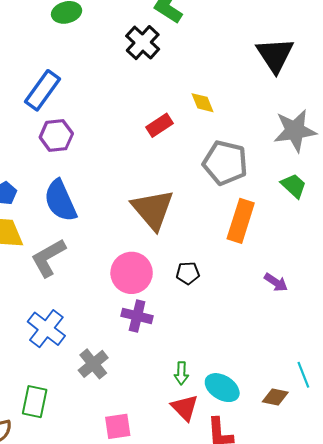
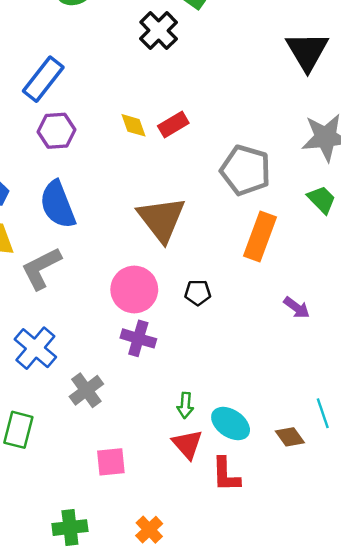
yellow diamond: (203, 103) -> (133, 125), moved
brown diamond: (275, 397) -> (290, 437), turned 40

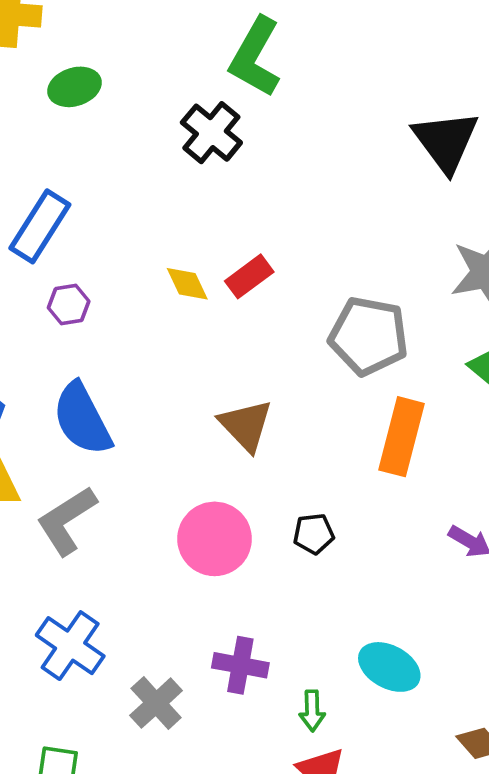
purple hexagon: (56, 131) -> (69, 305), size x0.7
brown triangle: (161, 219) -> (246, 425), size x0.7
purple cross: (138, 338) -> (240, 665), moved
cyan ellipse: (231, 424) -> (389, 667), moved

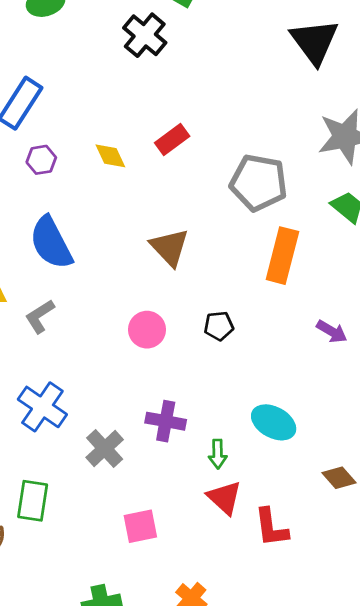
yellow diamond: (187, 284) -> (110, 156), moved
gray L-shape: (67, 521) -> (40, 316), size x0.7
pink circle: (215, 539) -> (147, 330), size x0.7

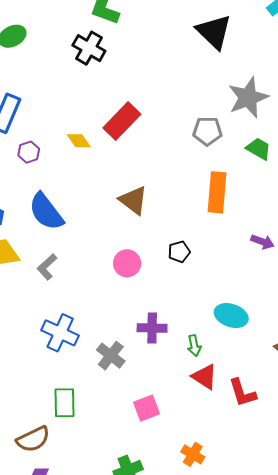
red rectangle: (172, 139) -> (122, 121), size x1.5
gray pentagon: (259, 183) -> (207, 131), moved, size x0.7

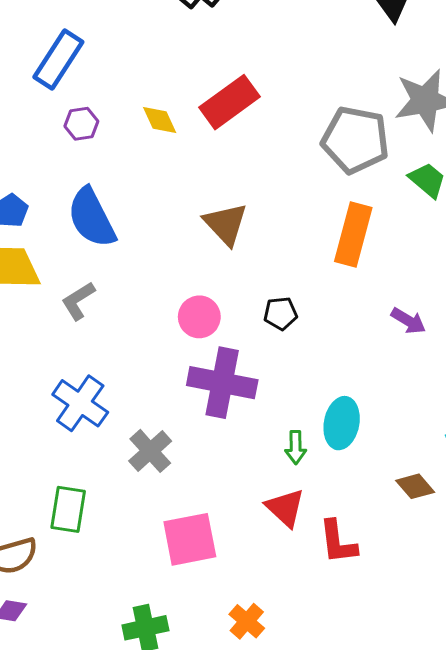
gray pentagon: (207, 131) -> (355, 140), size x1.5
cyan ellipse: (231, 316) -> (342, 423), turned 72
purple cross: (152, 328) -> (222, 383), moved, size x1.5
green arrow: (194, 346) -> (296, 447), moved
pink square: (147, 408) -> (190, 539), size x1.4

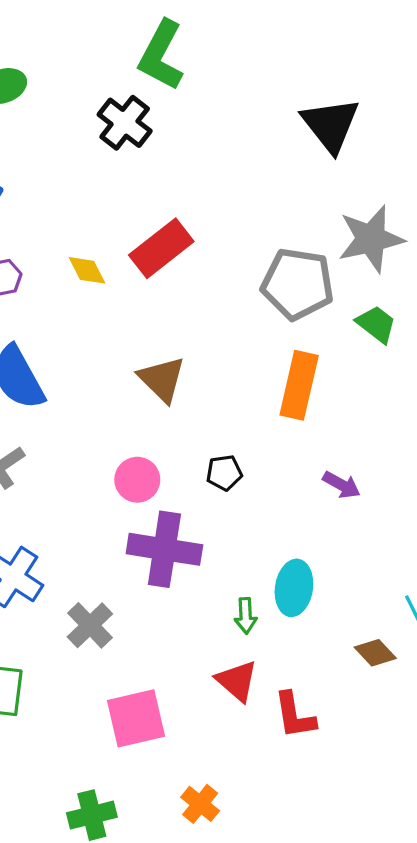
purple arrow: (408, 321) -> (342, 485), moved

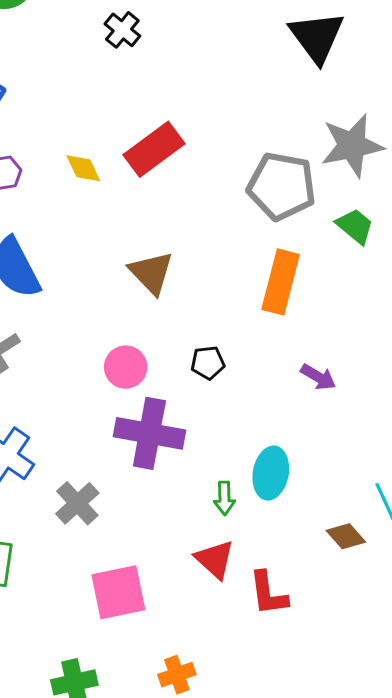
black cross: (125, 123) -> (122, 30), size x0.7
orange cross: (200, 804) -> (177, 675), turned 30

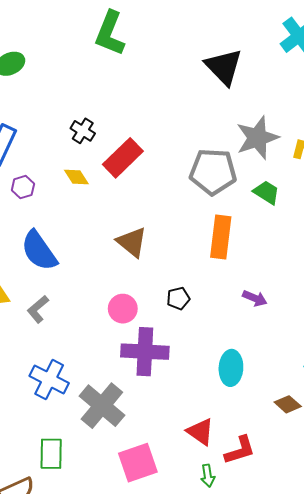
black cross: (122, 30) -> (83, 131), moved
green arrow: (224, 498) -> (208, 476), moved
gray cross: (77, 503) -> (102, 406), size x1.5
red L-shape: (268, 593) -> (240, 450), turned -92

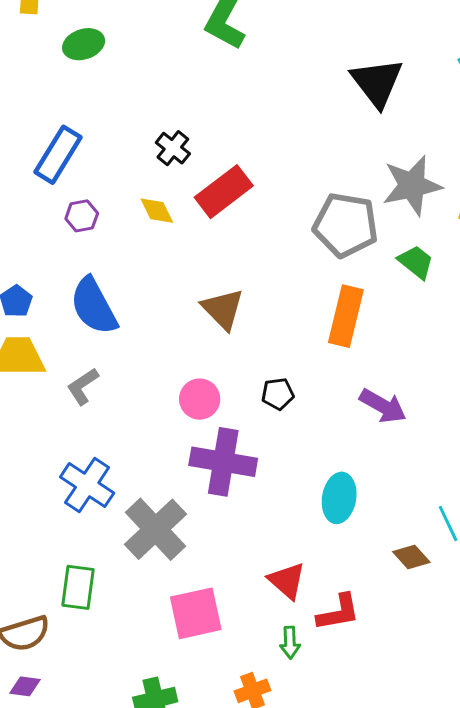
purple arrow: (255, 298) -> (383, 406), size x1.4

